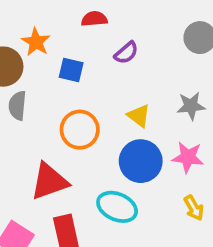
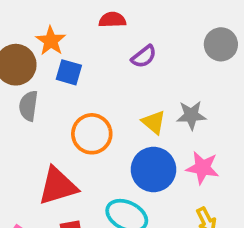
blue square: (71, 70) -> (69, 72), moved
gray star: (191, 106) -> (191, 115), moved

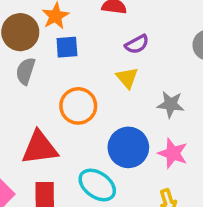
blue square: (69, 72) -> (67, 47), turned -30
yellow triangle: (154, 122) -> (127, 78), moved

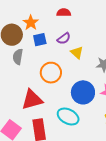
purple semicircle: (137, 44) -> (64, 39), moved

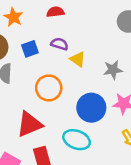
orange star: (31, 23) -> (13, 17), moved
purple semicircle: (64, 39) -> (59, 44), turned -120

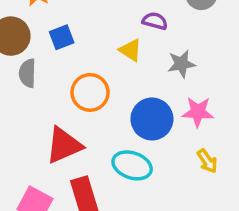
purple semicircle: (59, 44) -> (155, 21), moved

